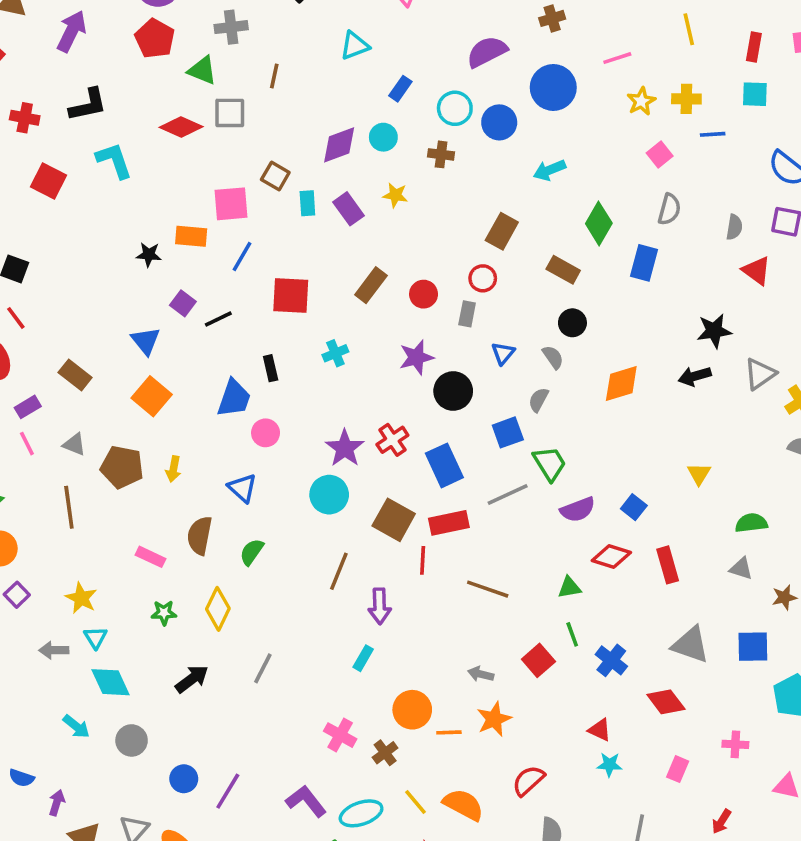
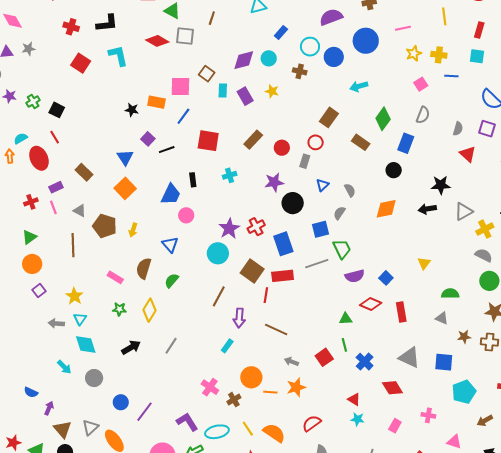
black circle: (572, 323) -> (394, 170), moved
brown line: (488, 589) -> (276, 330), moved

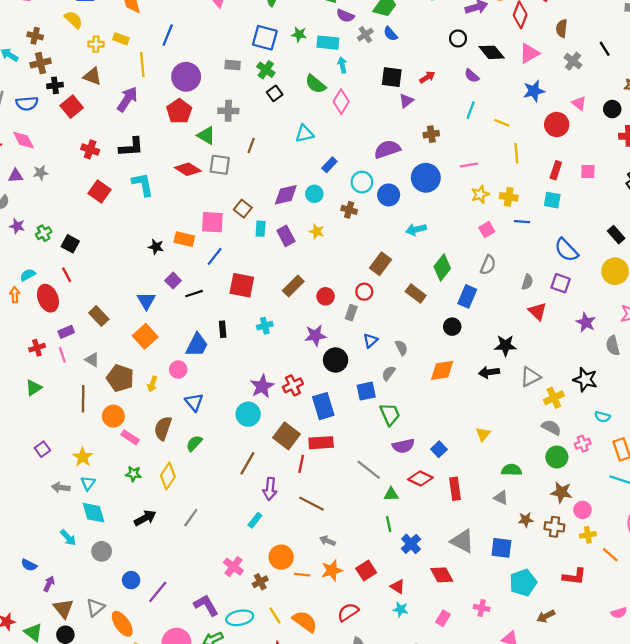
pink circle: (186, 215) -> (178, 370), moved
orange circle: (32, 264) -> (113, 416), moved
gray line: (317, 264) -> (369, 470), moved, turned 55
red square: (324, 357) -> (366, 570), moved

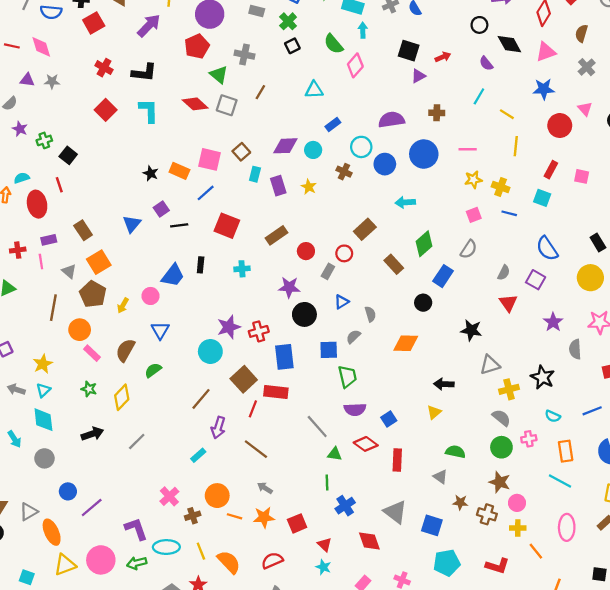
orange square: (145, 336) -> (99, 262), moved
black arrow: (489, 372) -> (444, 384), moved

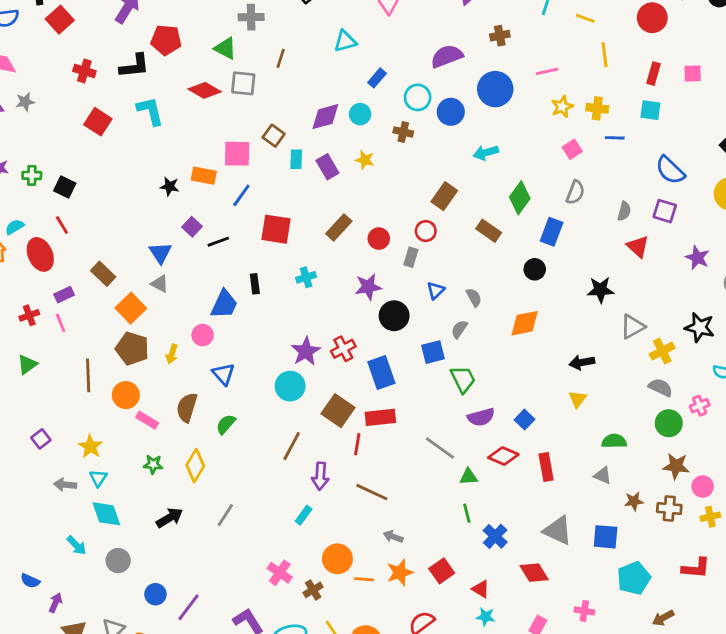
red pentagon: (197, 46) -> (166, 40), moved, turned -30
green cross: (44, 140) -> (32, 175), turned 32
gray triangle: (69, 271) -> (160, 284), moved

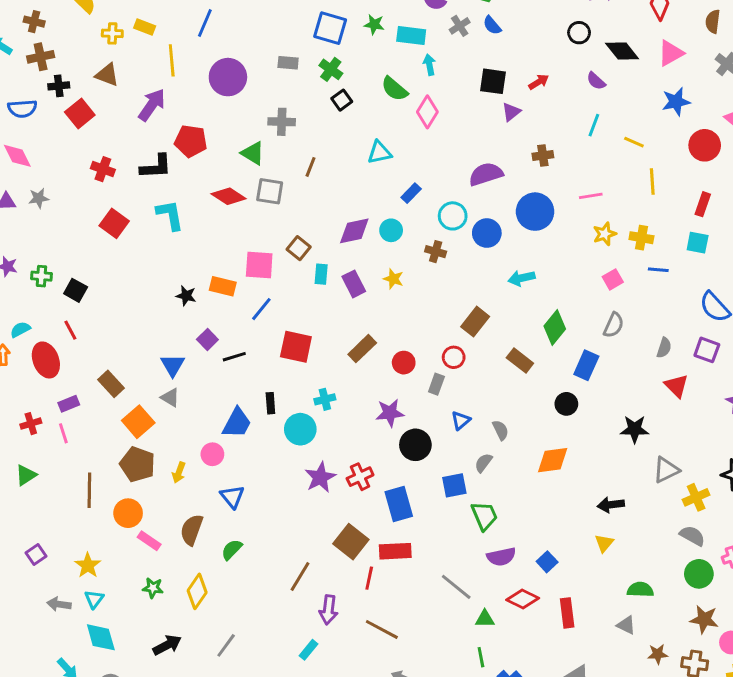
cyan circle: (290, 386) -> (300, 429), moved

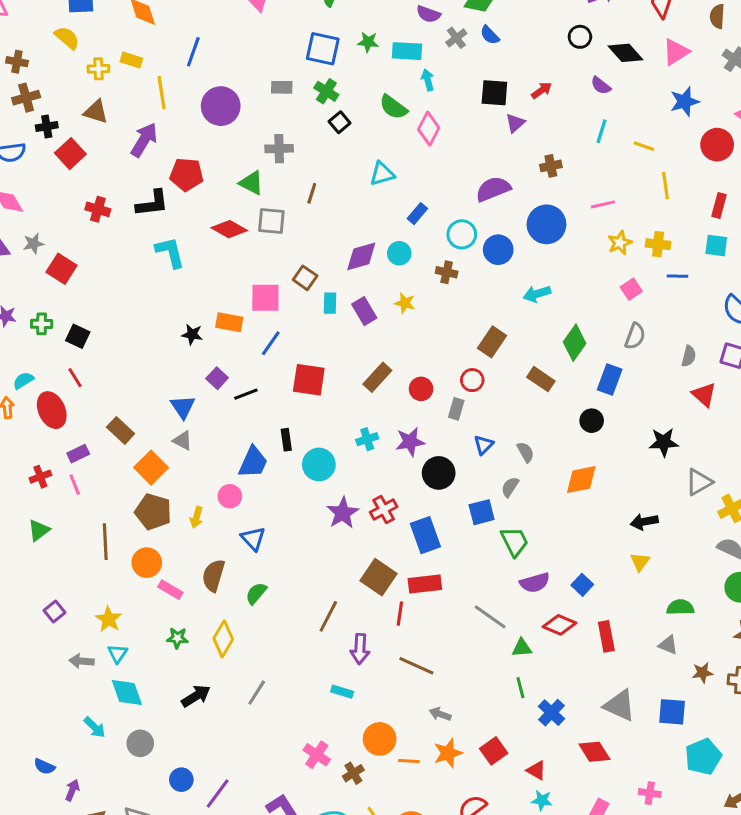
red square: (114, 223) -> (61, 269), moved
cyan cross: (325, 399) -> (367, 439), moved
cyan rectangle: (309, 650) -> (342, 692), turned 72

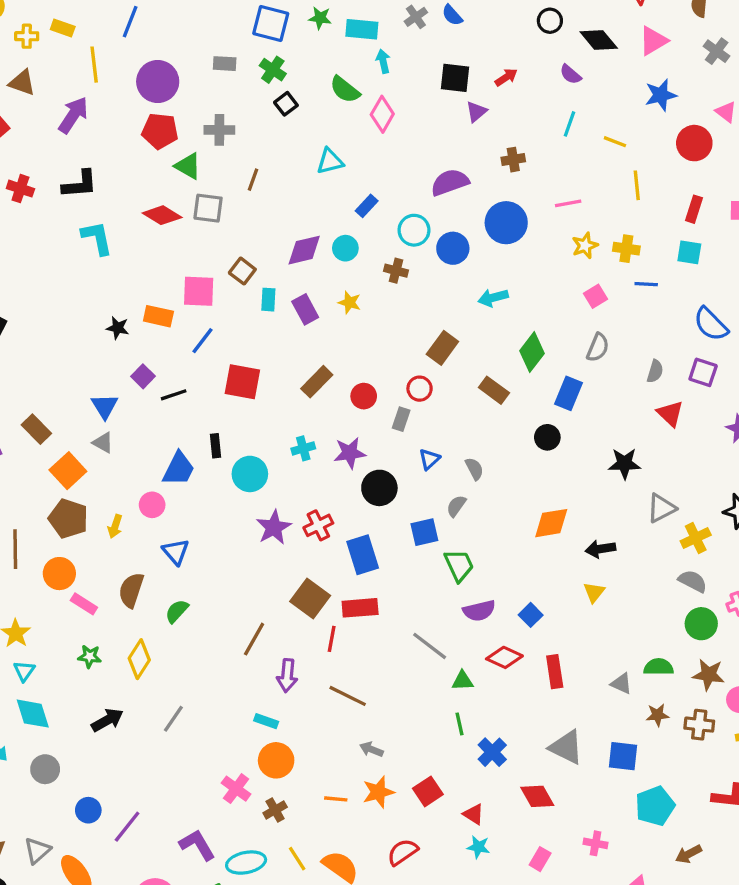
red pentagon: (187, 175) -> (160, 131), moved
orange diamond: (581, 480) -> (551, 523), moved
green semicircle: (680, 607) -> (659, 667), moved
orange circle: (380, 739) -> (276, 760), moved

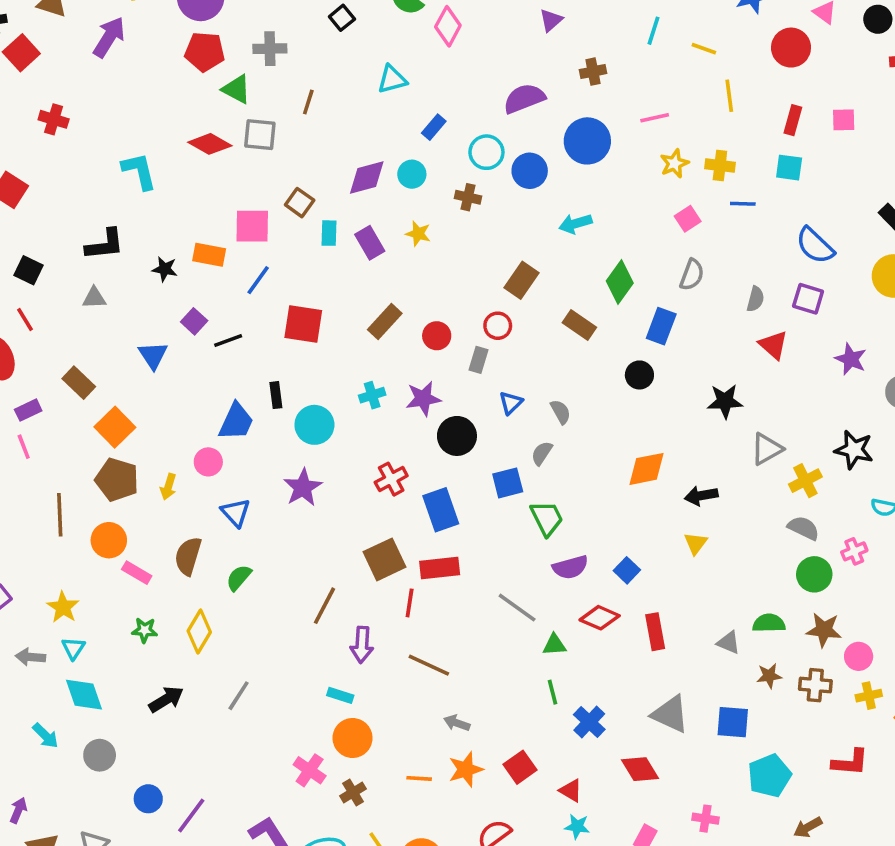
black L-shape: (80, 184) -> (105, 244), moved
gray triangle: (103, 443) -> (94, 298), moved, turned -30
purple star: (274, 527) -> (303, 487), moved
brown square: (310, 598) -> (385, 559), turned 30

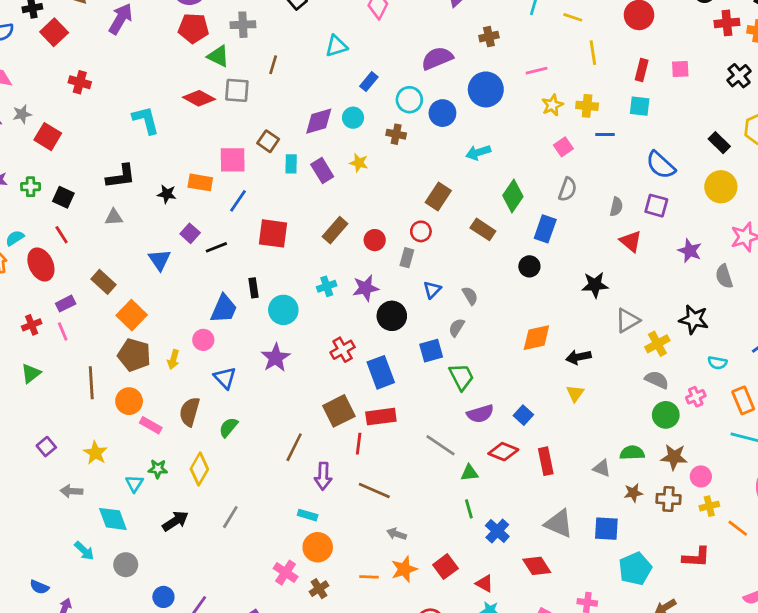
cyan triangle: (73, 648) -> (134, 484), moved

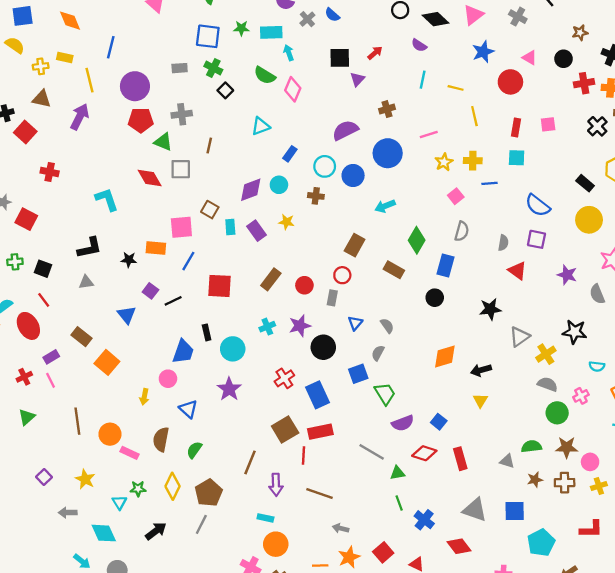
red diamond: (199, 98) -> (150, 178), turned 35
brown pentagon: (134, 355) -> (209, 493), moved, turned 30

